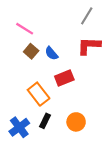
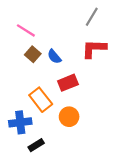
black rectangle: (45, 121) -> (36, 145), moved, turned 32
orange circle: (76, 122) -> (69, 117), moved
blue cross: (19, 127) -> (20, 122), moved, turned 30

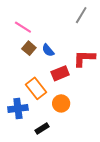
red L-shape: (94, 49) -> (84, 58), moved
black rectangle: (36, 145) -> (42, 129), moved

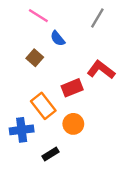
pink line: (23, 27) -> (38, 16), moved
blue semicircle: (48, 50) -> (58, 38), moved
red L-shape: (84, 58) -> (101, 70), turned 35

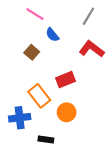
red L-shape: (101, 70) -> (92, 49), moved
black rectangle: (50, 154) -> (46, 140), turned 40

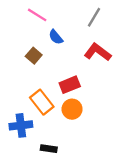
orange circle: (67, 112) -> (72, 109), moved

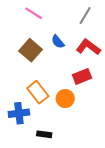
blue semicircle: (56, 37) -> (58, 42), moved
brown square: (34, 56) -> (30, 50), size x1.5
red rectangle: (70, 85) -> (82, 76), moved

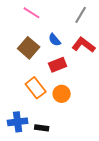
red rectangle: (82, 76) -> (58, 65), moved
blue cross: (19, 113) -> (18, 122), moved

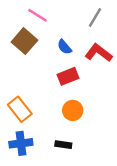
brown square: (29, 48) -> (24, 41), moved
orange rectangle: (36, 88) -> (20, 109), moved
black rectangle: (42, 128) -> (63, 145), moved

